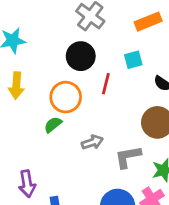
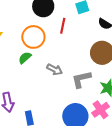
gray arrow: (92, 142) -> (55, 70), turned 49

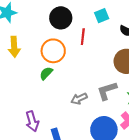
gray arrow: (55, 70) -> (79, 99), moved, turned 133

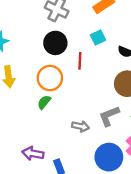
gray arrow: (79, 99) -> (80, 126), turned -140
purple arrow: (32, 121) -> (33, 154), turned 120

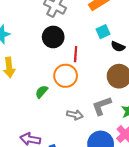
cyan square: (98, 37) -> (103, 32), moved
orange circle: (50, 78) -> (66, 76), moved

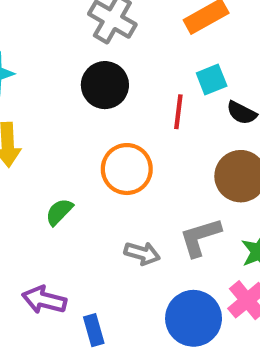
red line: (76, 54) -> (178, 112), moved
green semicircle: (42, 92) -> (59, 212), moved

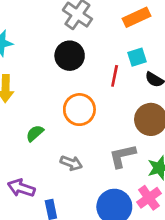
gray arrow: (142, 253) -> (71, 163), moved

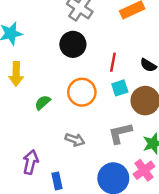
cyan square: (137, 57) -> (120, 88), moved
green semicircle: (35, 133) -> (43, 102), moved
purple arrow: (21, 188) -> (31, 162), turned 85

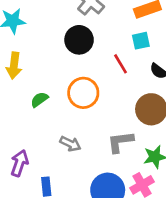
red line: (113, 62) -> (120, 64), turned -48
cyan square: (120, 88) -> (141, 41), moved

